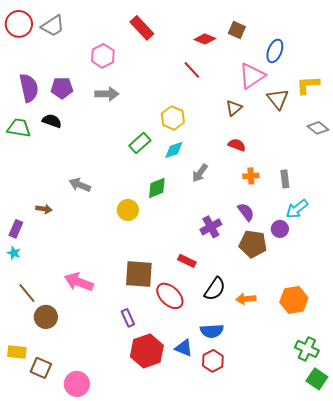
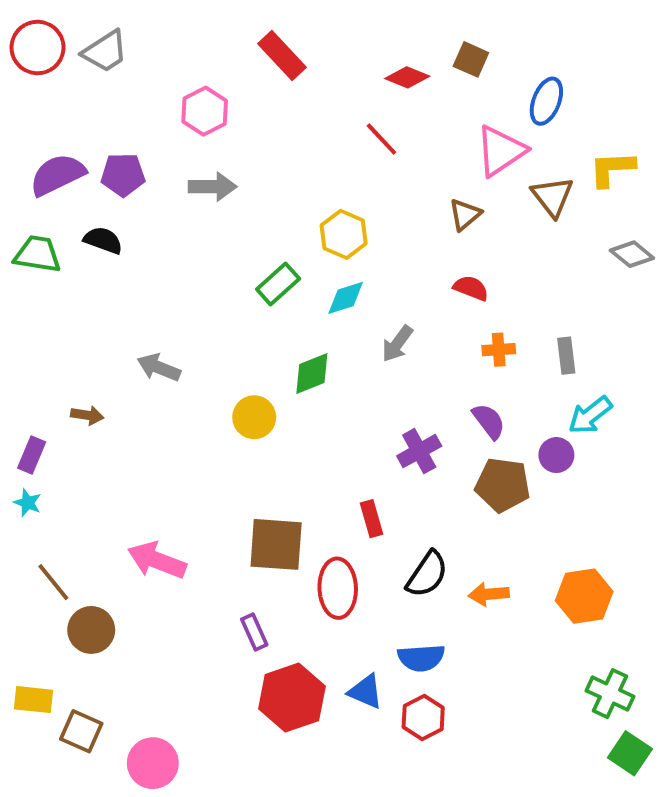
purple semicircle: (29, 88) -> (57, 175), turned -104
red rectangle: (187, 261) -> (371, 519), turned 48
red ellipse: (170, 296) -> (338, 588), turned 44

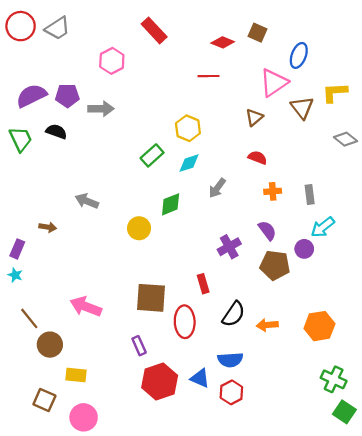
red line: (381, 139) -> (209, 76), turned -48
gray arrow: (212, 187) -> (101, 109), moved
green trapezoid: (38, 254) -> (21, 139), turned 56
yellow rectangle: (34, 700) -> (76, 375), moved

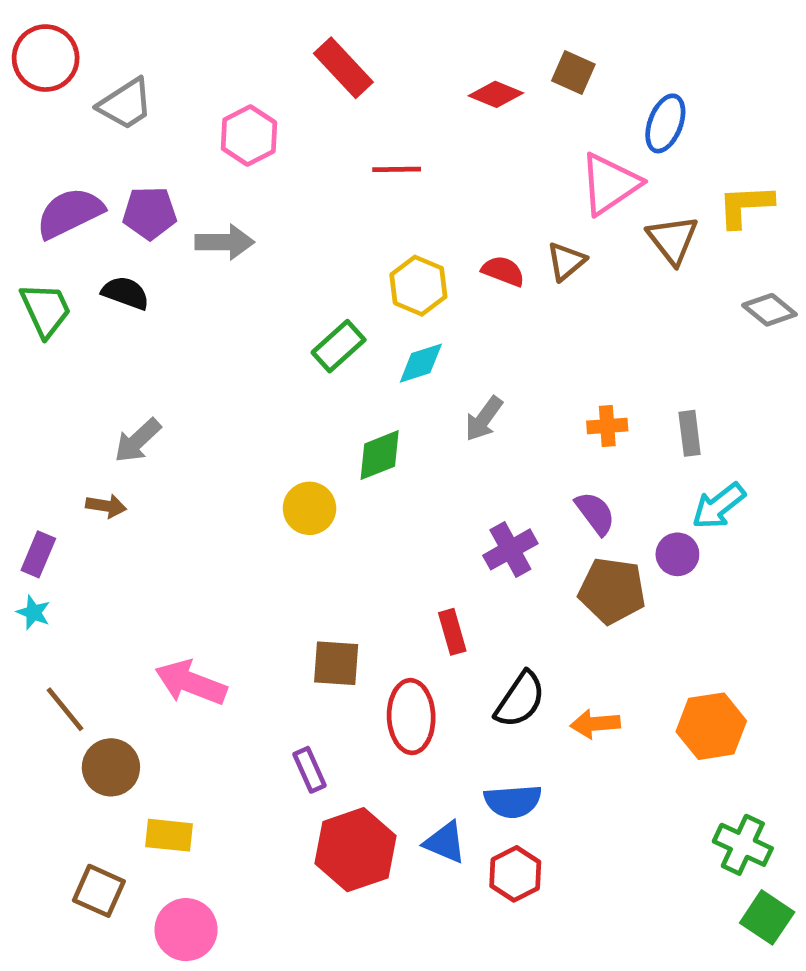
gray trapezoid: (57, 28) -> (125, 104), moved
red line: (209, 76) -> (397, 169), moved
red semicircle: (257, 158) -> (503, 271), moved
gray arrow: (87, 201) -> (138, 441), moved, turned -65
brown square: (151, 298) -> (336, 663), size x0.7

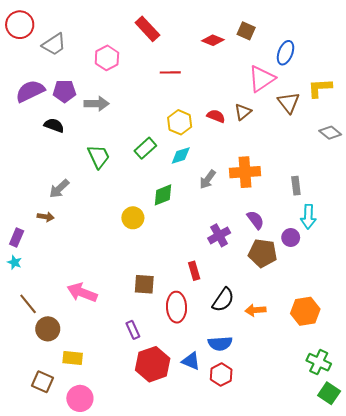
green trapezoid: (46, 310) -> (99, 157), moved
orange cross: (607, 426) -> (245, 172), moved, size x1.8
cyan arrow: (719, 506) -> (308, 217), turned -50

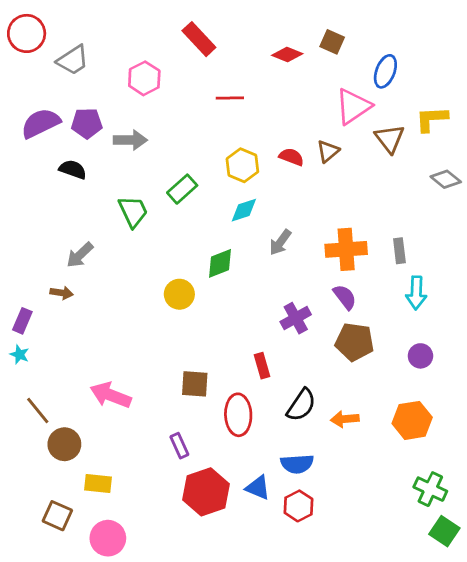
green rectangle: (145, 148) -> (182, 189), moved
orange cross: (245, 172) -> (346, 249), moved
purple circle: (291, 238) -> (420, 356), moved

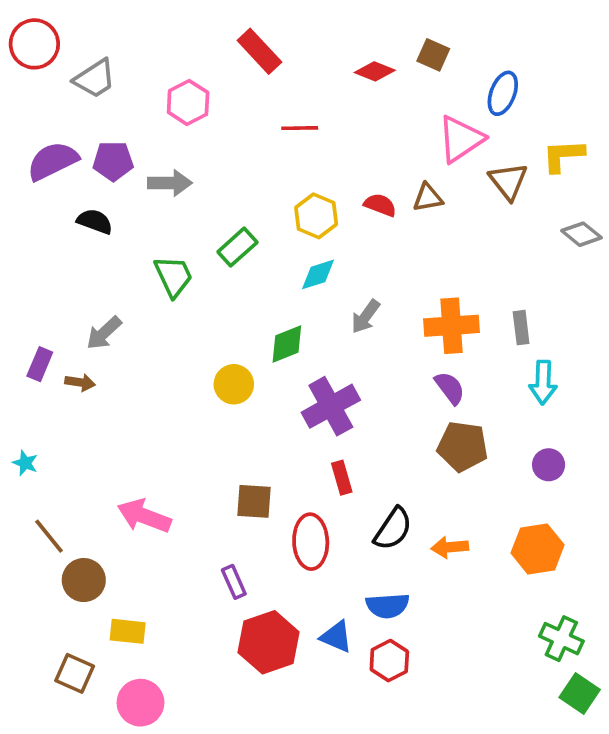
brown triangle: (328, 151) -> (428, 198), turned 30
purple cross: (296, 318) -> (331, 406), moved, size x1.4
purple rectangle: (22, 321) -> (40, 364), moved

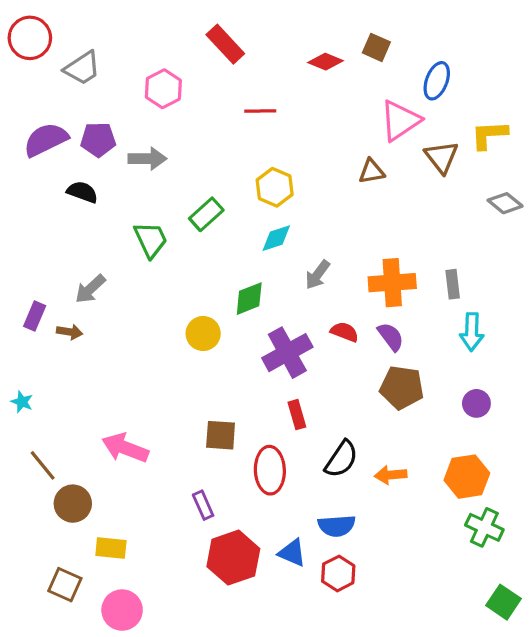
red semicircle: (380, 205) -> (345, 332), moved
green cross: (561, 639) -> (484, 527), moved

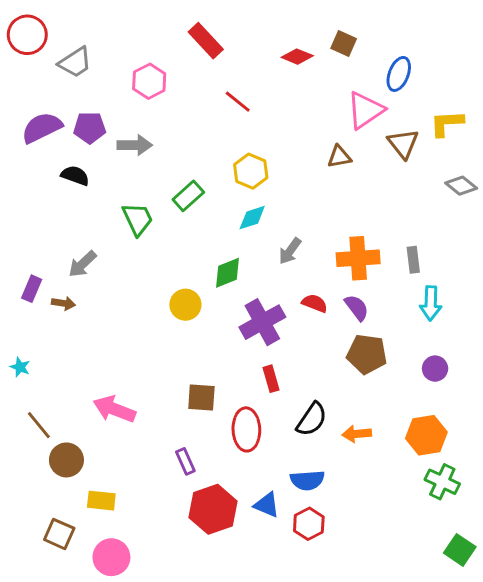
red line: (260, 111) -> (238, 102), turned 40

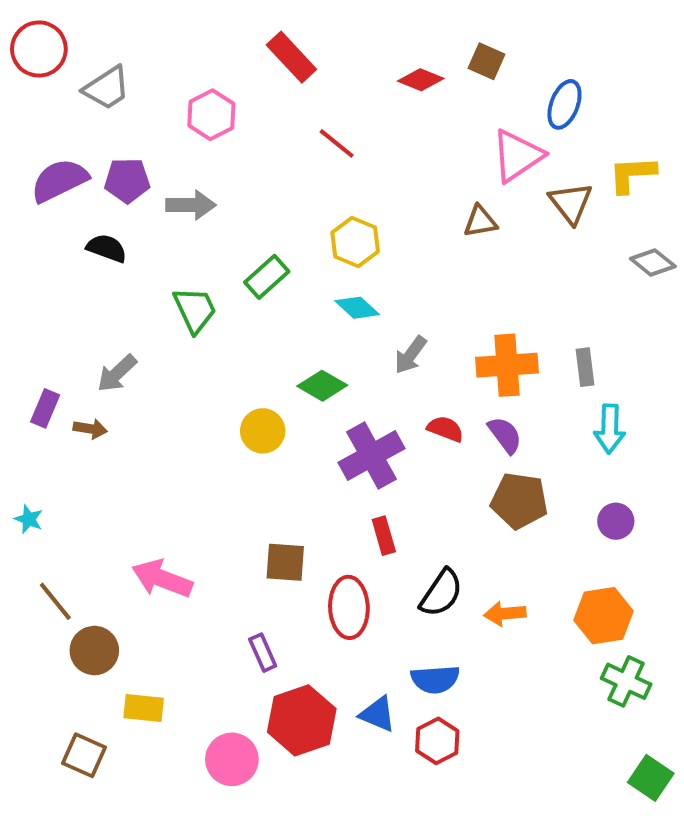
cyan diamond: (252, 218) -> (357, 308), turned 60
green diamond: (228, 273) -> (322, 386), turned 52
pink circle: (111, 557) -> (232, 759), moved

